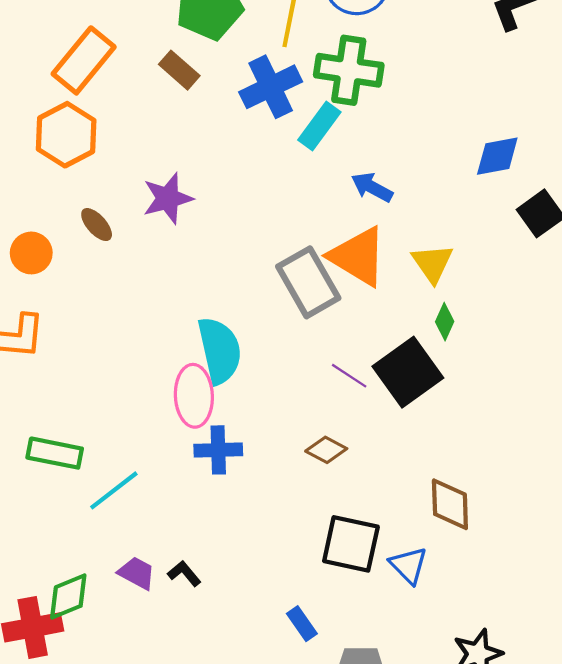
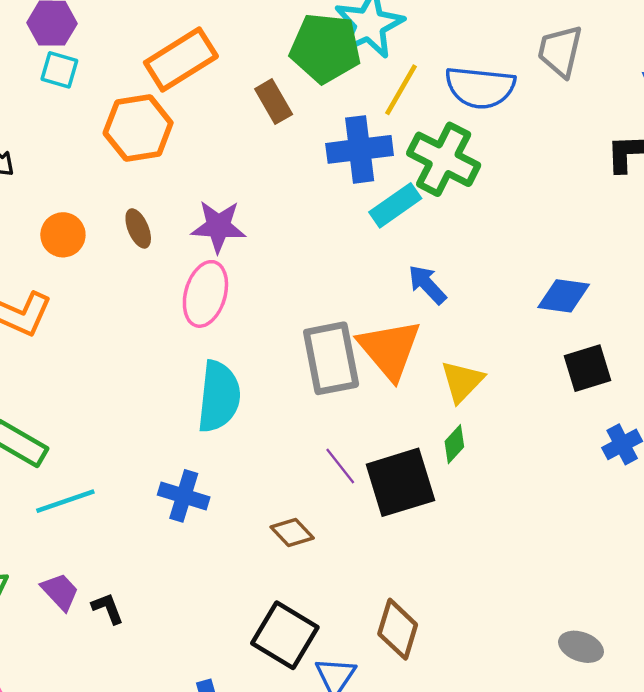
pink ellipse: (194, 396) -> (205, 294), moved

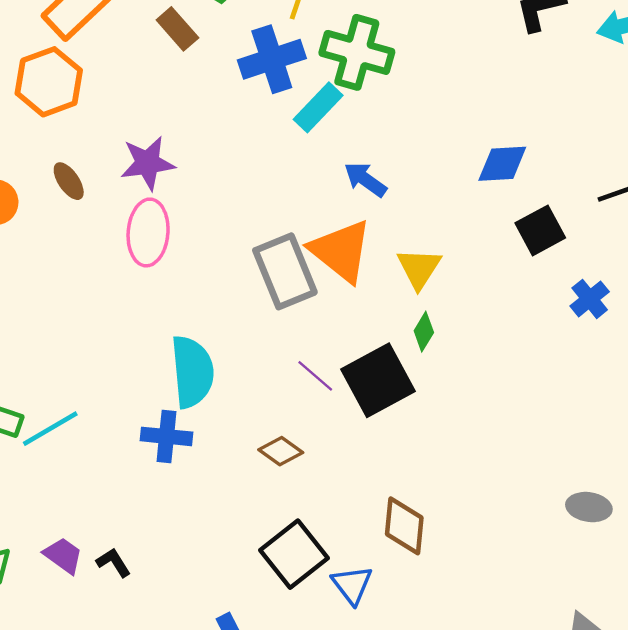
cyan semicircle: (219, 396) -> (192, 372), moved
cyan line: (65, 501) -> (50, 429), moved
black square: (285, 635) -> (294, 554), turned 32

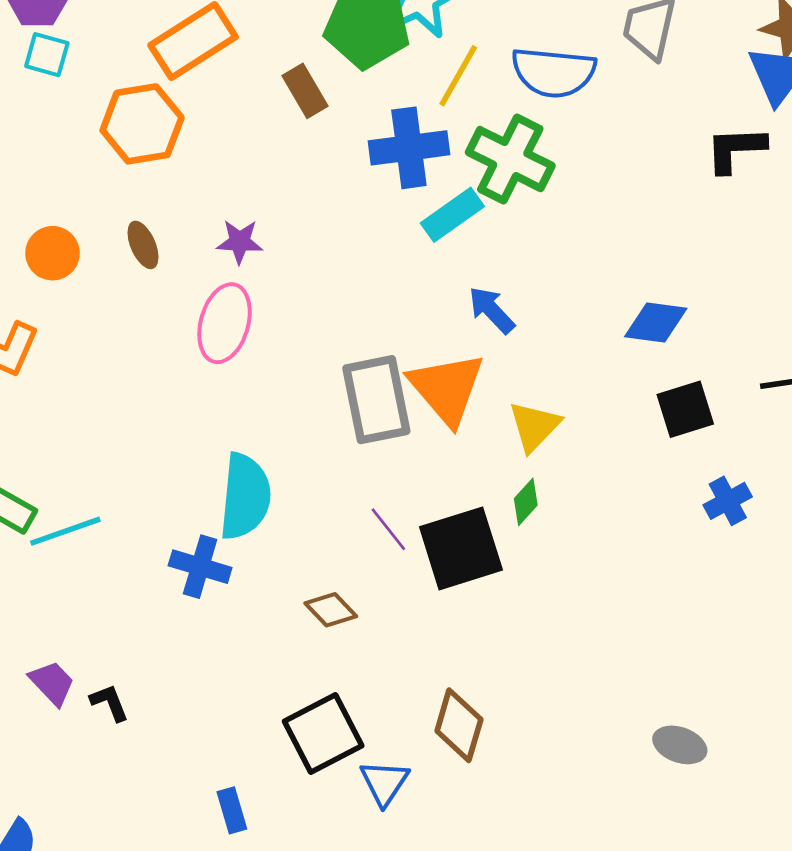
purple star: (148, 163) -> (240, 242), size x0.7

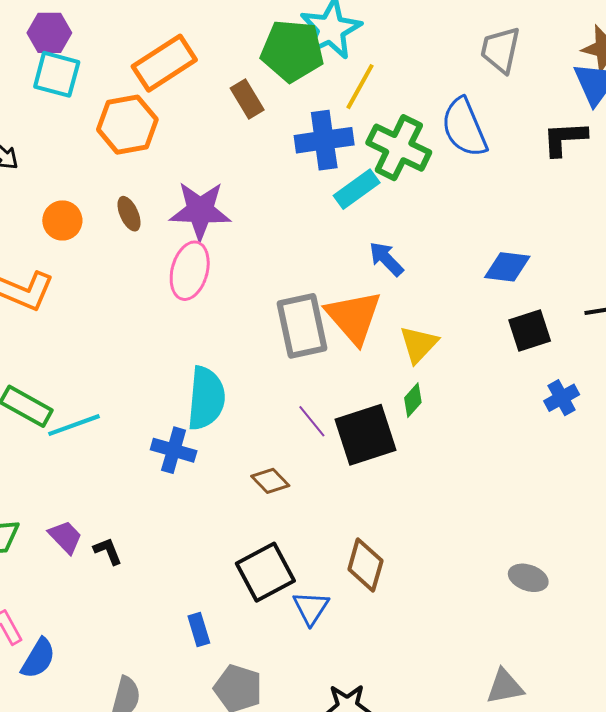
cyan square: (47, 55) -> (57, 74), size x1.4
blue semicircle: (554, 72) -> (464, 128), moved, turned 62
purple star: (240, 242) -> (200, 211), size x1.8

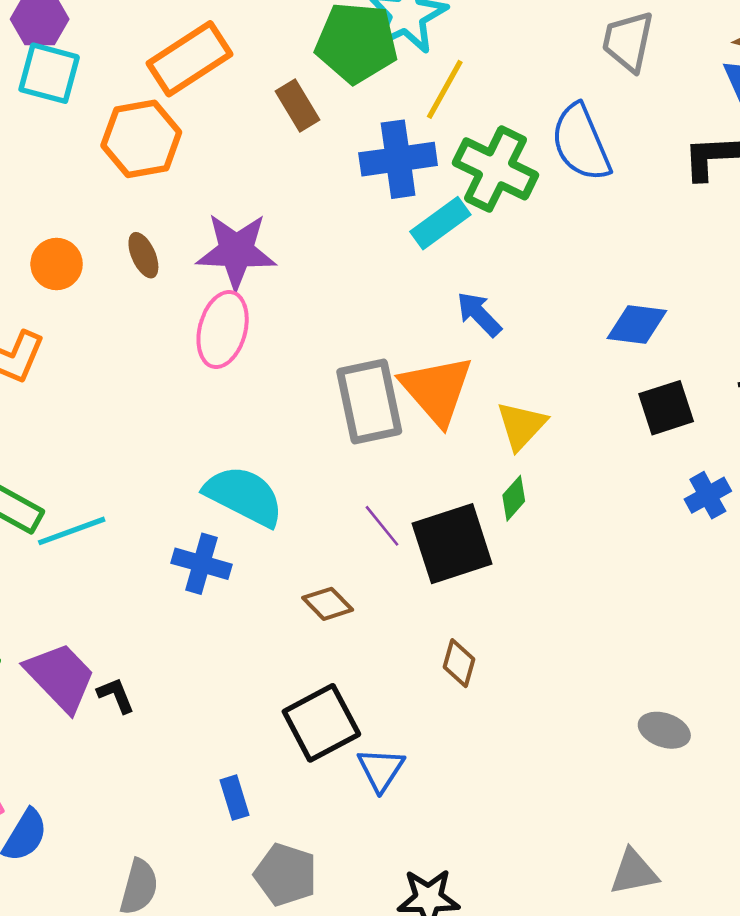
cyan semicircle: (206, 398) -> (244, 496), turned -68
purple trapezoid: (65, 537) -> (60, 677), size x1.6
brown diamond: (365, 565) -> (459, 663), moved, size x0.7

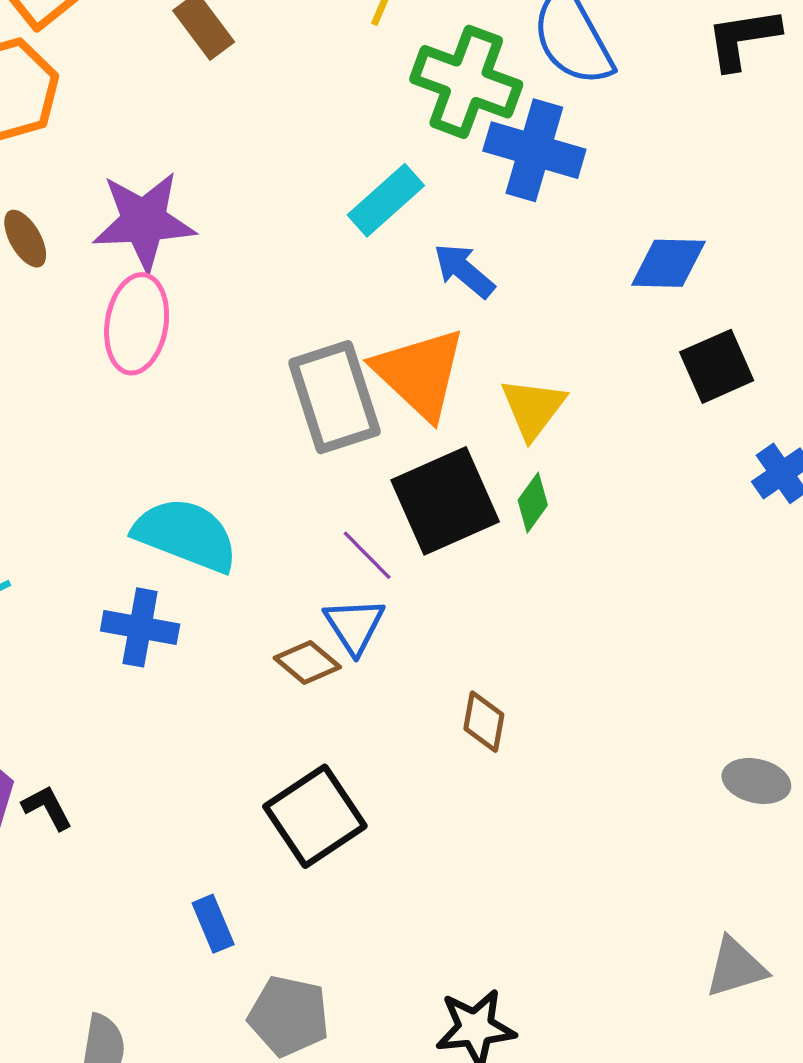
blue cross: (398, 159) -> (534, 150), moved, turned 30
cyan rectangle: (440, 223) -> (386, 200), moved
black square: (452, 544) -> (445, 501), moved
blue triangle: (381, 769) -> (354, 626), moved

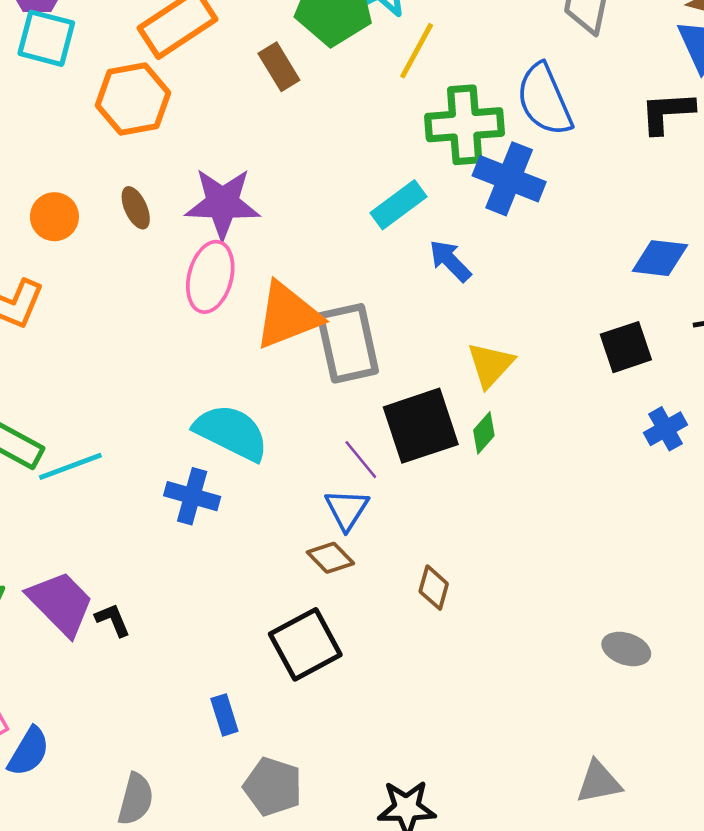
green cross: (466, 82) -> (465, 125), turned -30
blue diamond: (668, 263) -> (660, 258), moved
orange triangle: (420, 373) -> (288, 316), moved, turned 50
brown diamond: (307, 663) -> (330, 558), moved

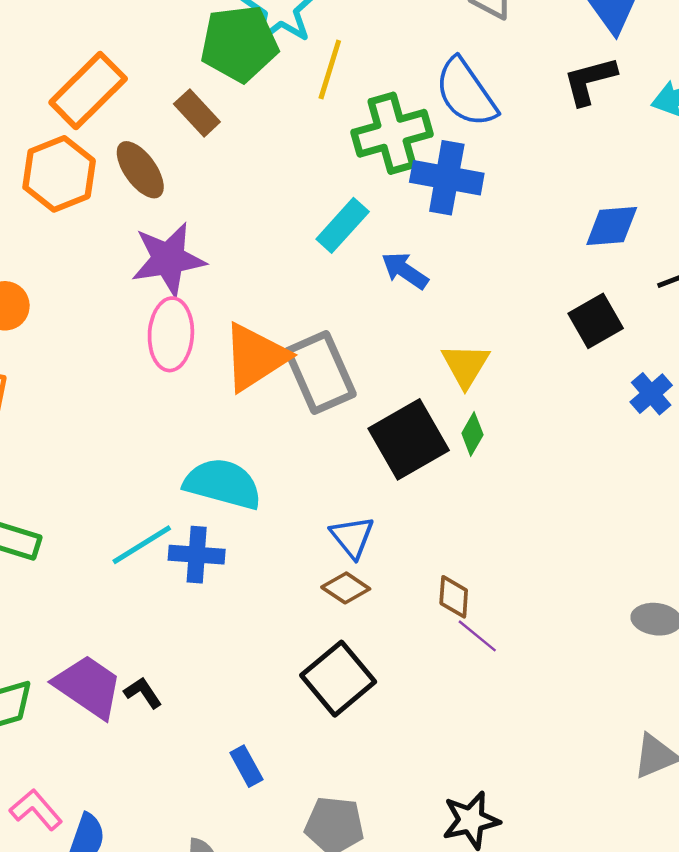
brown ellipse: (136, 208) -> (140, 170), moved, size x1.4
purple line: (361, 460) -> (477, 636), moved
cyan line: (70, 466) -> (142, 545), moved
blue rectangle: (224, 715) -> (246, 766), moved

